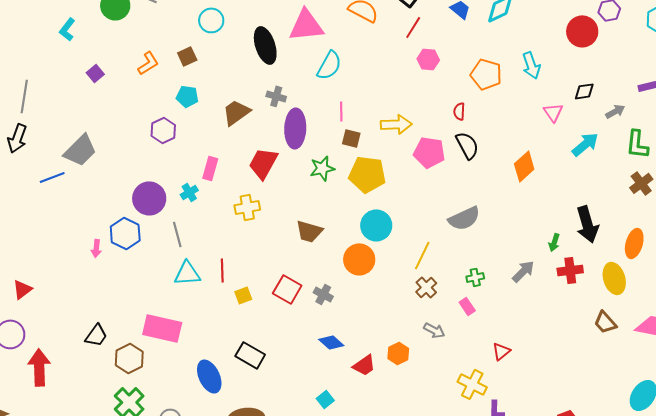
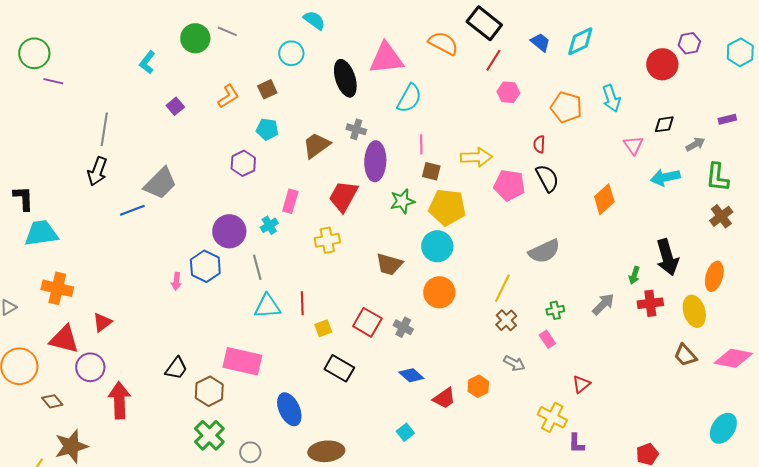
cyan arrow: (585, 144) -> (665, 177), turned -152
cyan circle: (376, 225) -> (437, 246), moved
black rectangle: (250, 355) -> (339, 368), moved

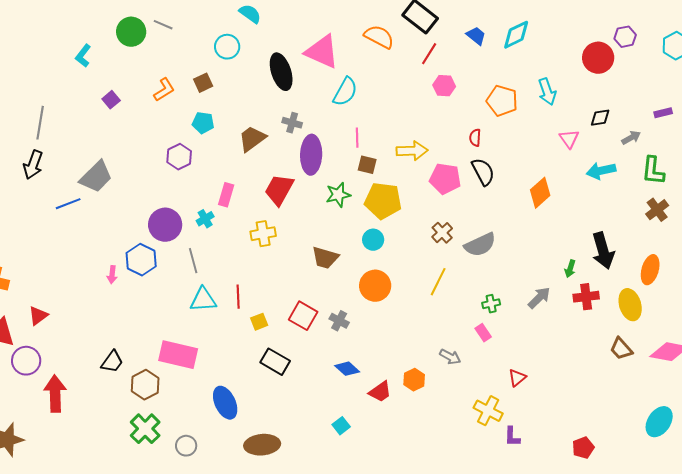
pink triangle: (386, 58) -> (322, 52), turned 30
cyan circle: (437, 246) -> (373, 240), size x0.7
brown cross: (506, 320) -> (442, 233), moved

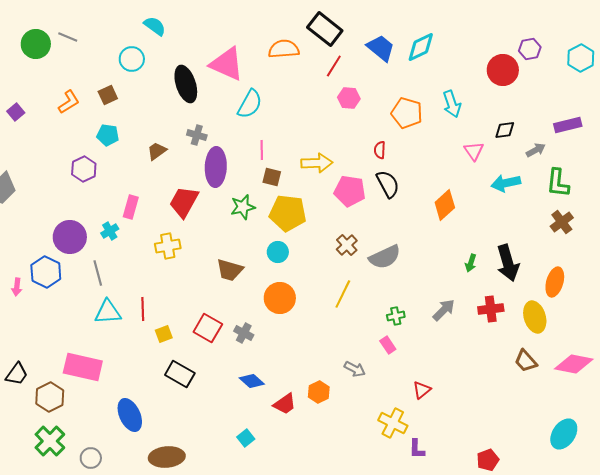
blue trapezoid: (476, 36) -> (381, 48), size x1.4
orange semicircle: (379, 37) -> (284, 49), turned -32
purple rectangle: (663, 113) -> (568, 125), size x1.5
brown trapezoid: (252, 139) -> (157, 151), size x0.7
green arrow: (570, 269) -> (471, 263), moved

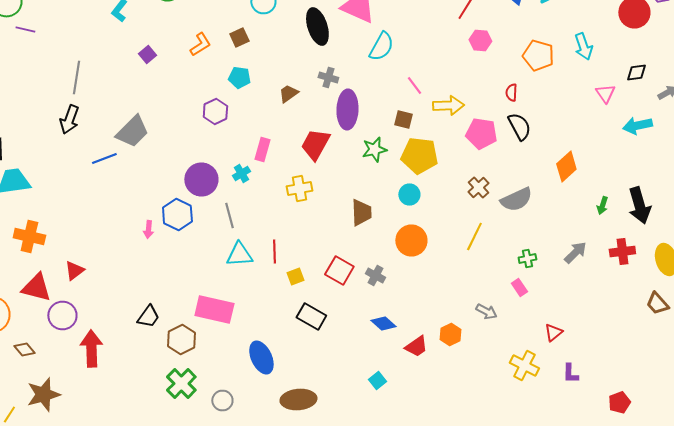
pink line: (262, 150) -> (414, 86), moved, turned -36
orange diamond: (445, 205) -> (566, 166), moved
brown trapezoid: (230, 270) -> (361, 212), turned -108
purple L-shape: (417, 449) -> (570, 374), moved

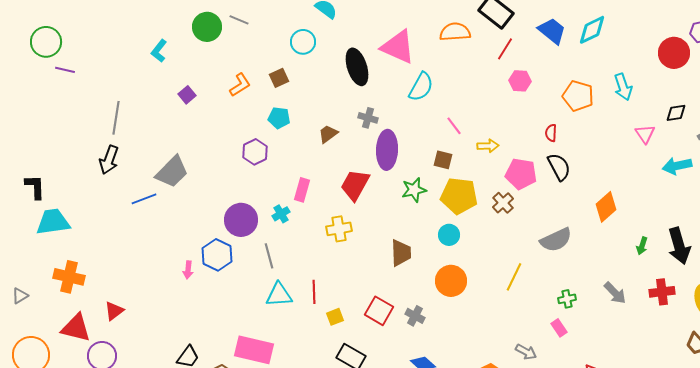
yellow arrow: (448, 106) -> (488, 146), size x0.7
brown cross: (478, 188) -> (503, 203), moved
gray arrow: (575, 252) -> (615, 293), turned 90

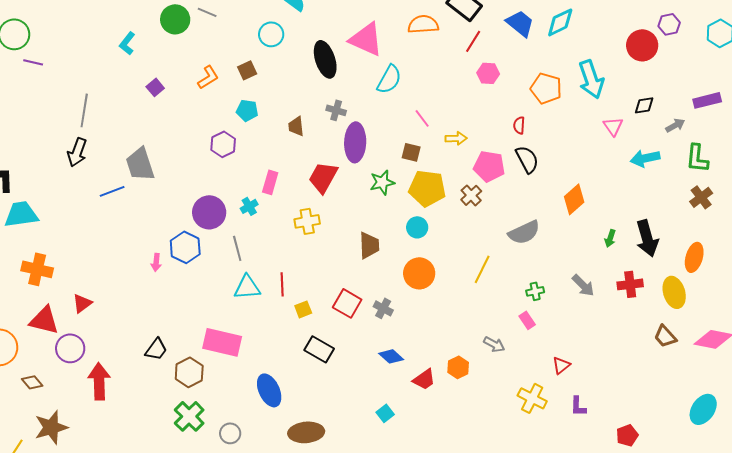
cyan arrow: (623, 87) -> (591, 79), size x1.4
brown trapezoid: (328, 134) -> (296, 126), turned -60
gray trapezoid: (172, 172) -> (140, 164), turned 117

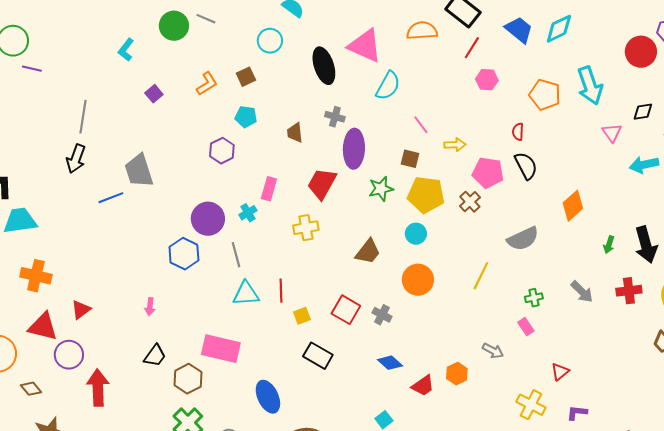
brown trapezoid: (369, 245) -> (368, 252), turned 40
pink arrow: (156, 262) -> (150, 307), moved
purple L-shape: (578, 406) -> (577, 413), turned 95

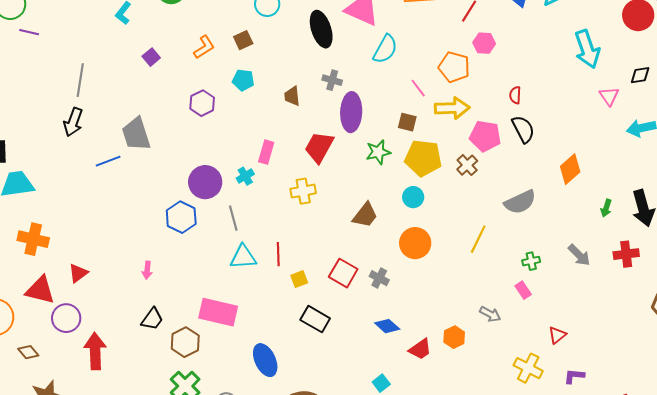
orange pentagon: (545, 95) -> (454, 67), moved
yellow arrow: (455, 145) -> (452, 108), size x1.6
purple hexagon: (222, 151) -> (202, 103), moved

